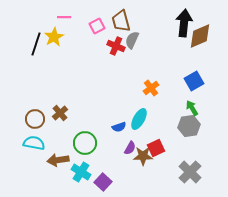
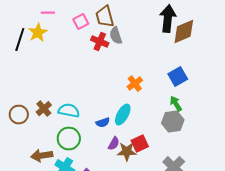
gray semicircle: (132, 40) -> (116, 36), turned -42
cyan semicircle: (34, 143) -> (69, 111), moved

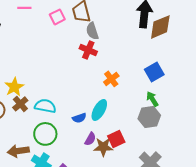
yellow star: (38, 33) -> (14, 87), moved
red cross: (100, 42) -> (88, 50), moved

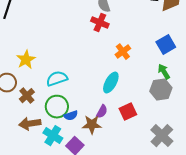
brown cross: (20, 104) -> (27, 96), moved
cyan semicircle: (45, 106) -> (57, 79), turned -30
blue semicircle: (79, 118) -> (71, 116), moved
brown star: (103, 147) -> (92, 125), moved

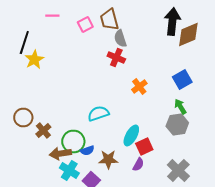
yellow star: (26, 60) -> (34, 60), moved
cyan semicircle: (57, 79) -> (98, 114), moved
cyan ellipse: (111, 83) -> (131, 136), moved
purple semicircle: (102, 112) -> (138, 164), moved
brown arrow: (30, 124) -> (60, 154), moved

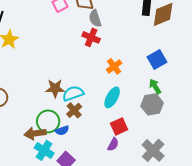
brown cross: (43, 130) -> (74, 110), moved
cyan ellipse: (131, 136) -> (112, 97), moved
brown star: (108, 160) -> (55, 88), moved

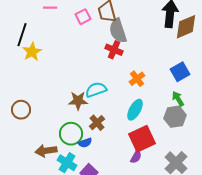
gray semicircle: (95, 18) -> (118, 31), size x1.4
cyan semicircle: (73, 93) -> (96, 90), moved
red square: (119, 126) -> (142, 139), size x1.5
brown arrow: (35, 133) -> (46, 151), moved

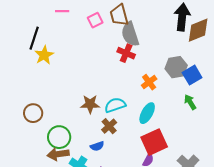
cyan semicircle: (96, 90) -> (115, 105), moved
gray hexagon: (175, 117) -> (176, 67), moved
green circle: (71, 134) -> (59, 137), moved

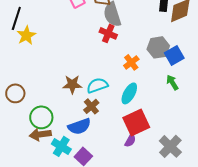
blue semicircle: (97, 146) -> (79, 126), size x1.6

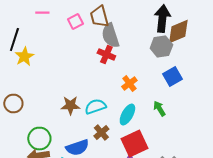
gray hexagon: (158, 47) -> (161, 46), moved
green arrow: (172, 82) -> (159, 108), moved
brown circle: (15, 93) -> (13, 104), moved
brown cross: (91, 106) -> (101, 132), moved

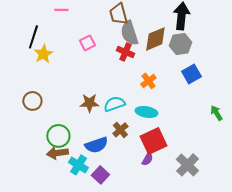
pink square: (75, 22) -> (87, 43), moved
brown diamond: (178, 32) -> (155, 39), moved
green arrow: (159, 108) -> (216, 113), moved
cyan ellipse: (127, 114) -> (146, 112), turned 70

